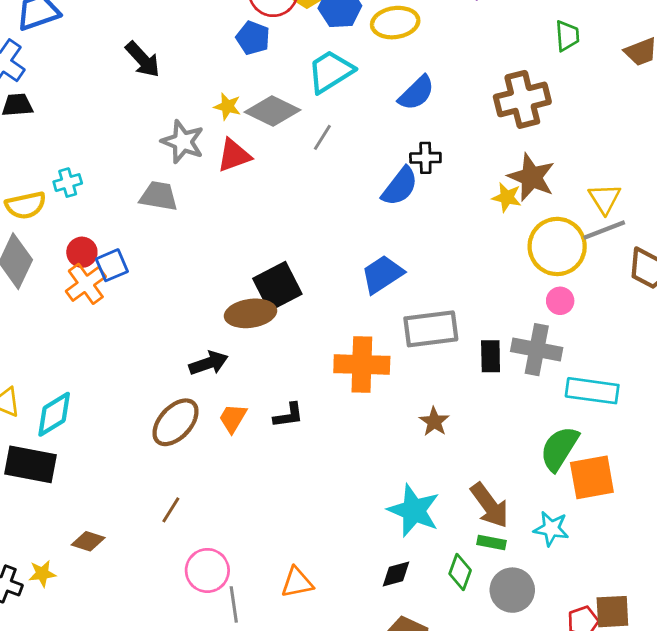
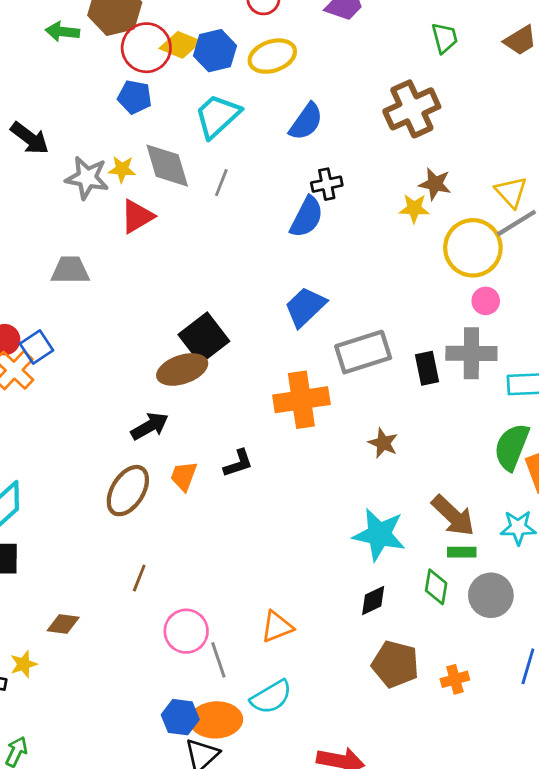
gray diamond: (272, 111) -> (167, 166), turned 58
gray star: (183, 142) -> (87, 178), moved
brown star: (531, 177) -> (435, 184), size x0.7

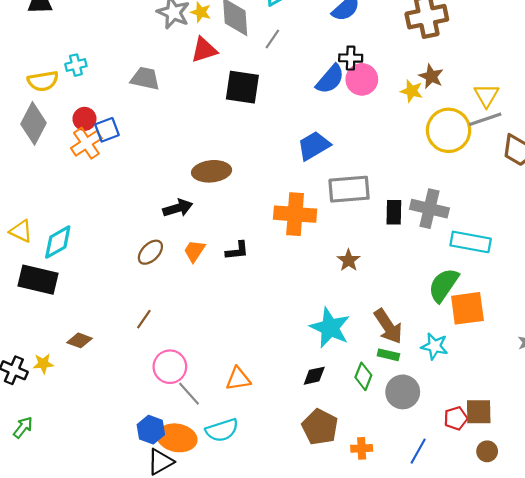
pink circle: (486, 301) -> (362, 79), moved, size x1.5
black square: (204, 338) -> (242, 87), moved, turned 33
brown ellipse: (128, 491) -> (150, 252), size x0.7
gray line: (218, 660) -> (189, 394), turned -36

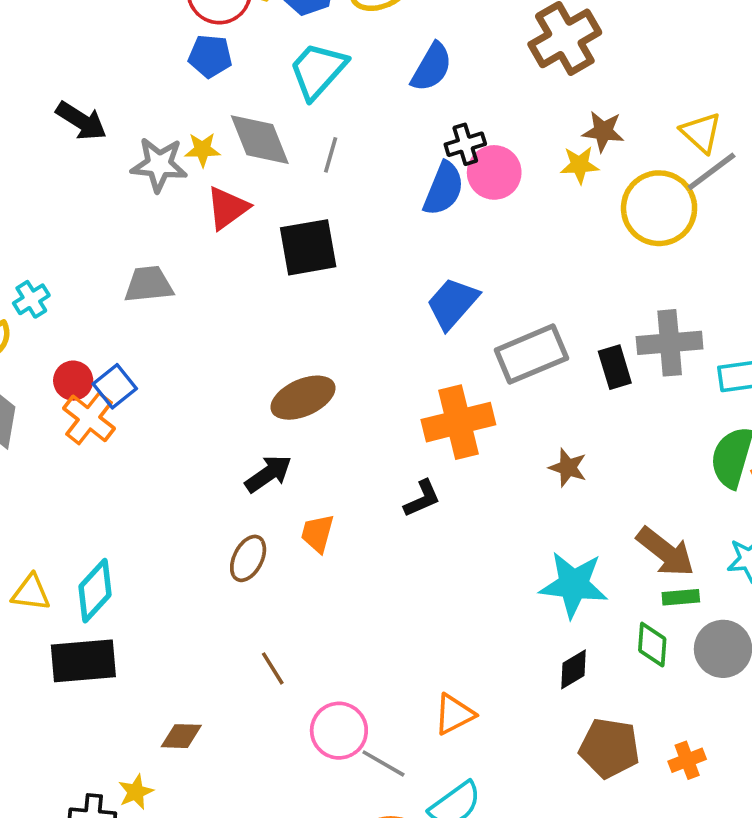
black L-shape: (237, 251) -> (422, 499), moved
brown line: (144, 319) -> (273, 668), turned -48

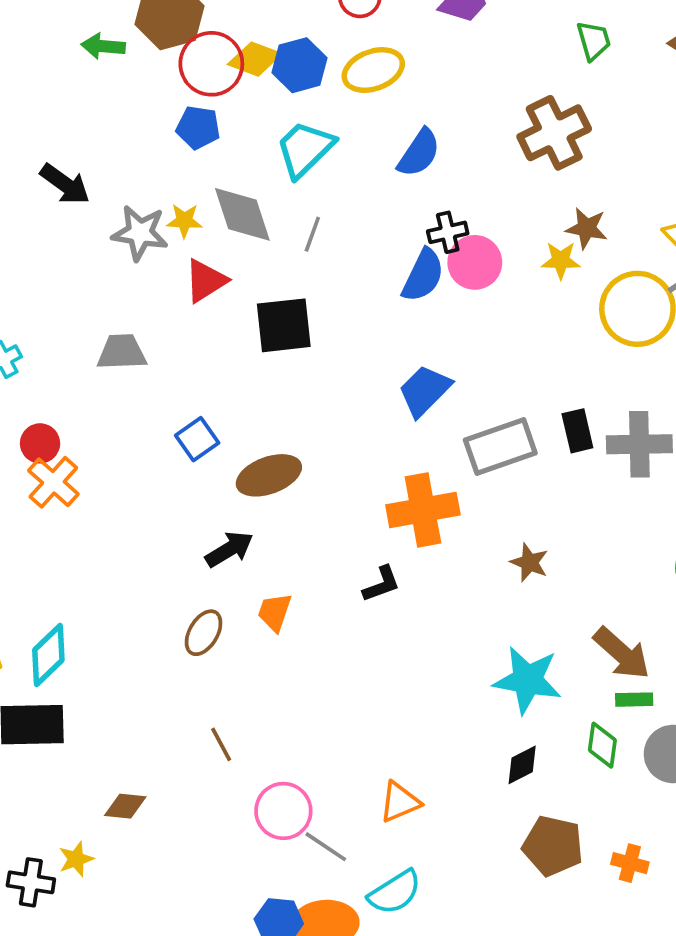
black rectangle: (615, 367) -> (577, 431), moved
blue square: (115, 386) -> (197, 439), moved
orange cross: (687, 760) -> (630, 863), turned 32

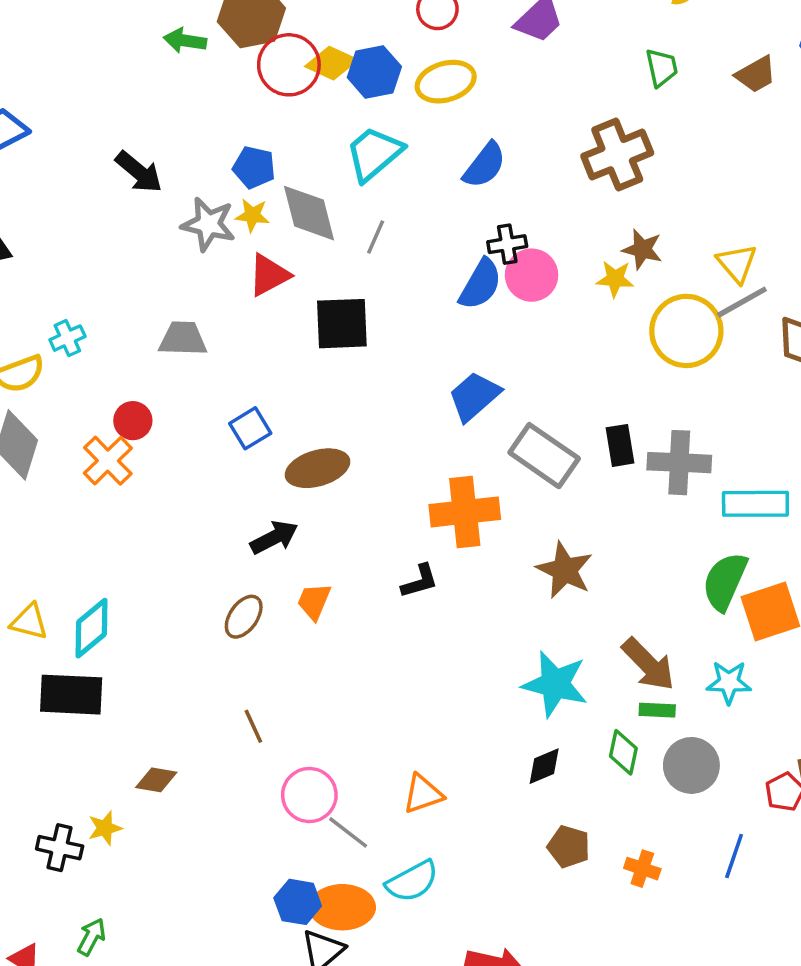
blue pentagon: (198, 128) -> (254, 167), moved
red circle: (40, 443) -> (133, 421), moved
gray rectangle: (500, 447) -> (544, 456), turned 50
brown star: (529, 562) -> (565, 570), size x1.5
brown pentagon: (553, 846) -> (569, 847), size x0.7

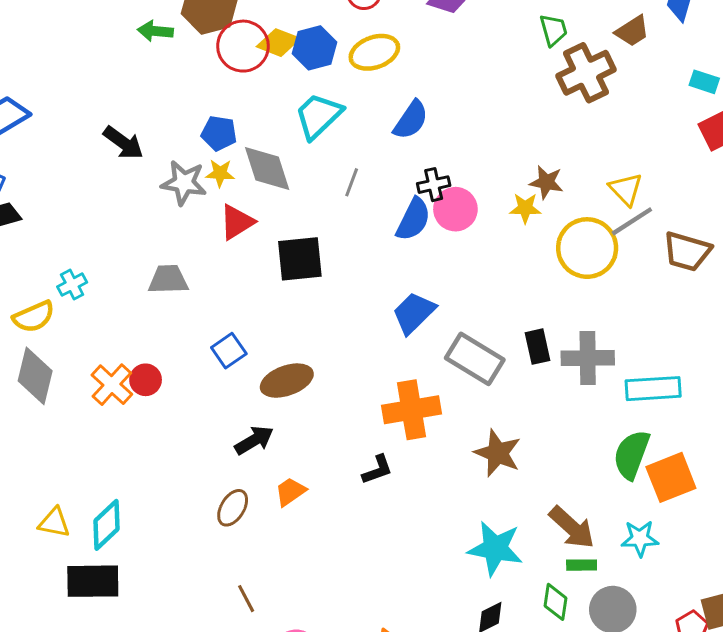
brown cross: (617, 155) -> (586, 73), moved
gray line: (376, 237) -> (352, 182), moved
red circle: (133, 421) -> (146, 380), moved
orange trapezoid: (314, 601) -> (290, 492), turned 36

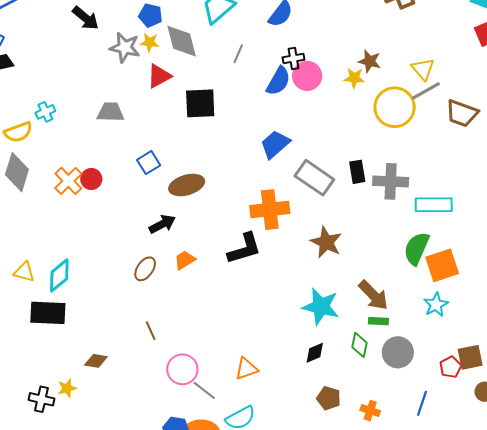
black L-shape: (377, 470) -> (244, 249), size x1.6
cyan star: (640, 538) -> (436, 305), moved, turned -30

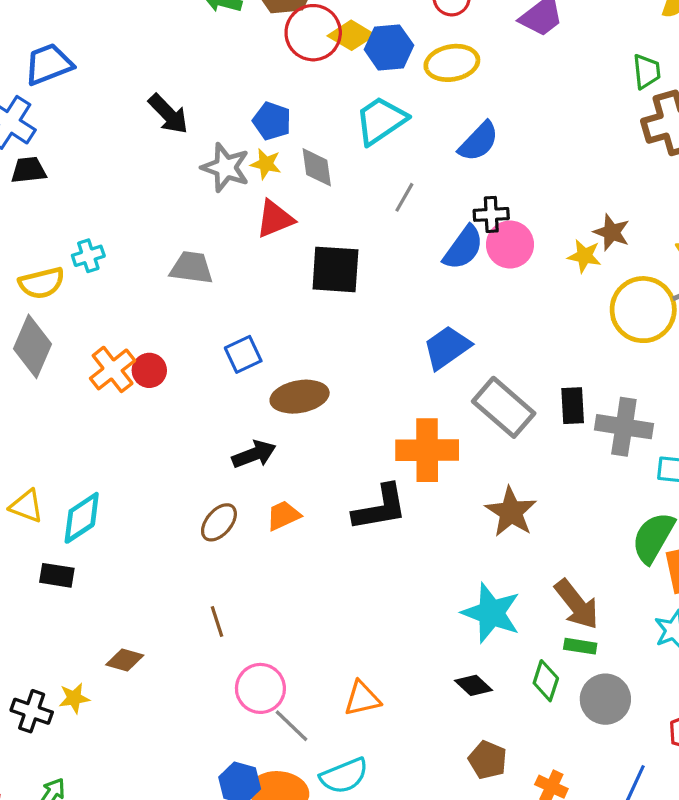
gray diamond: (182, 41) -> (317, 167), size x0.7
black rectangle: (48, 313) -> (57, 575), size x0.6
black diamond: (315, 353) -> (474, 685), turned 60

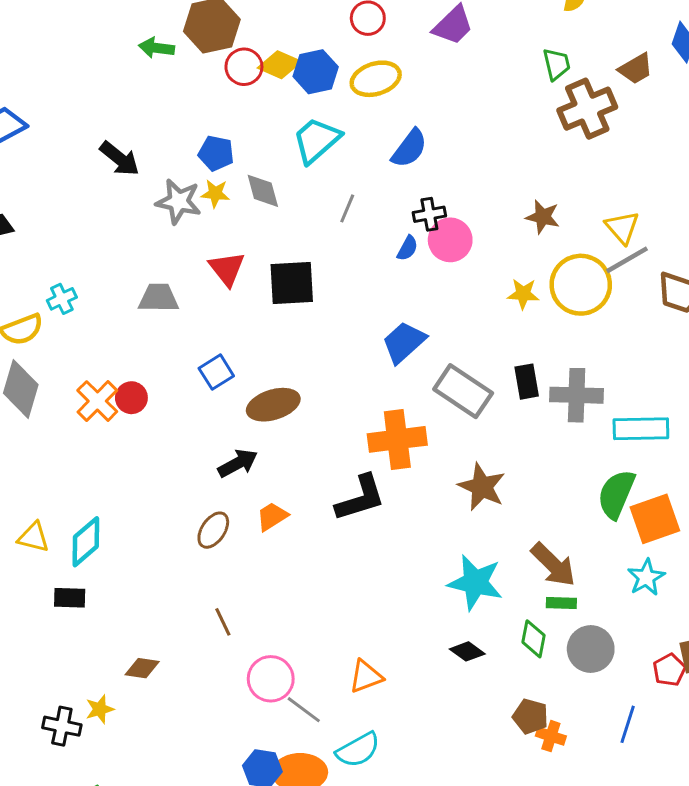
red circle: (313, 33) -> (244, 67), size x0.7
red triangle: (275, 219) -> (227, 269), moved, turned -39
blue semicircle: (463, 248) -> (407, 248), size x0.6
yellow star: (584, 256) -> (523, 294), moved
brown pentagon: (488, 760) -> (530, 716), moved

